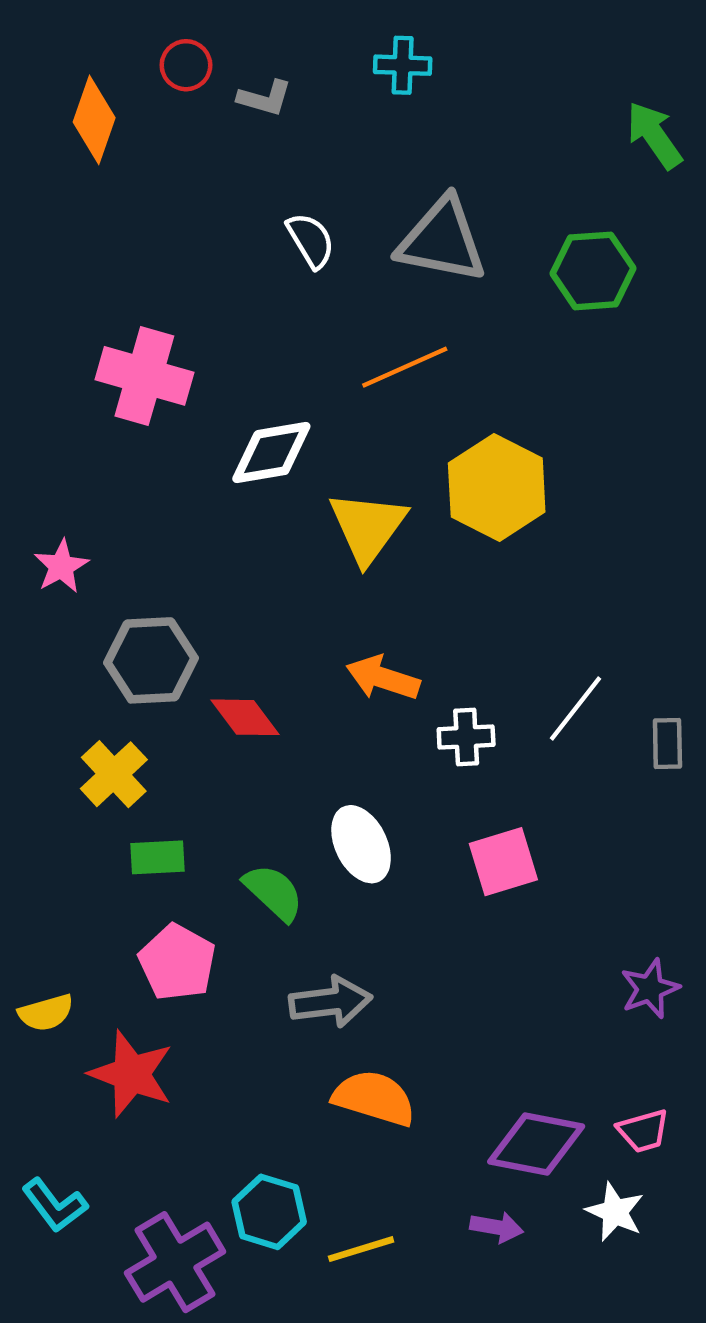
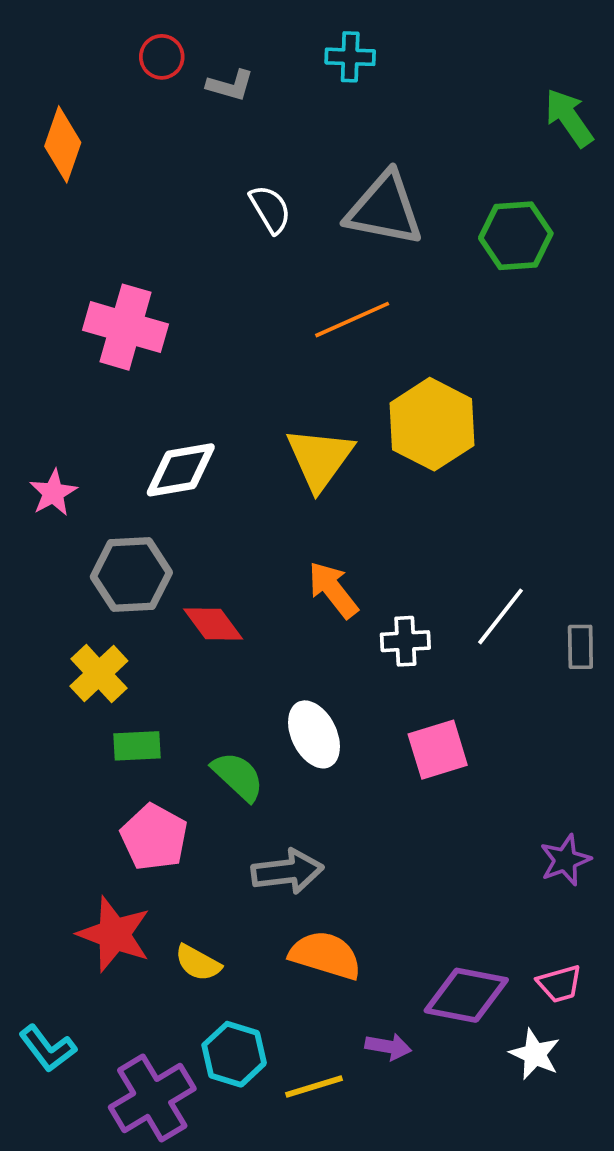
orange diamond: (94, 120) -> (63, 144), moved
white diamond: (271, 453) -> (181, 470), moved
orange arrow: (383, 678) -> (333, 590), turned 34
yellow semicircle: (46, 1013) -> (198, 963), moved, turned 45
purple arrow: (497, 1227) -> (388, 1047), moved

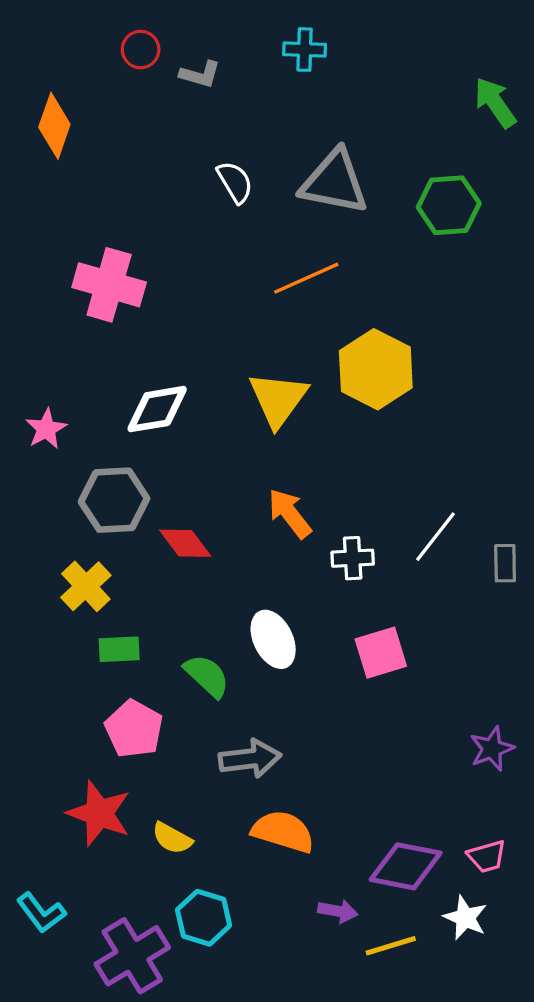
yellow line: (314, 1087) -> (391, 946), moved

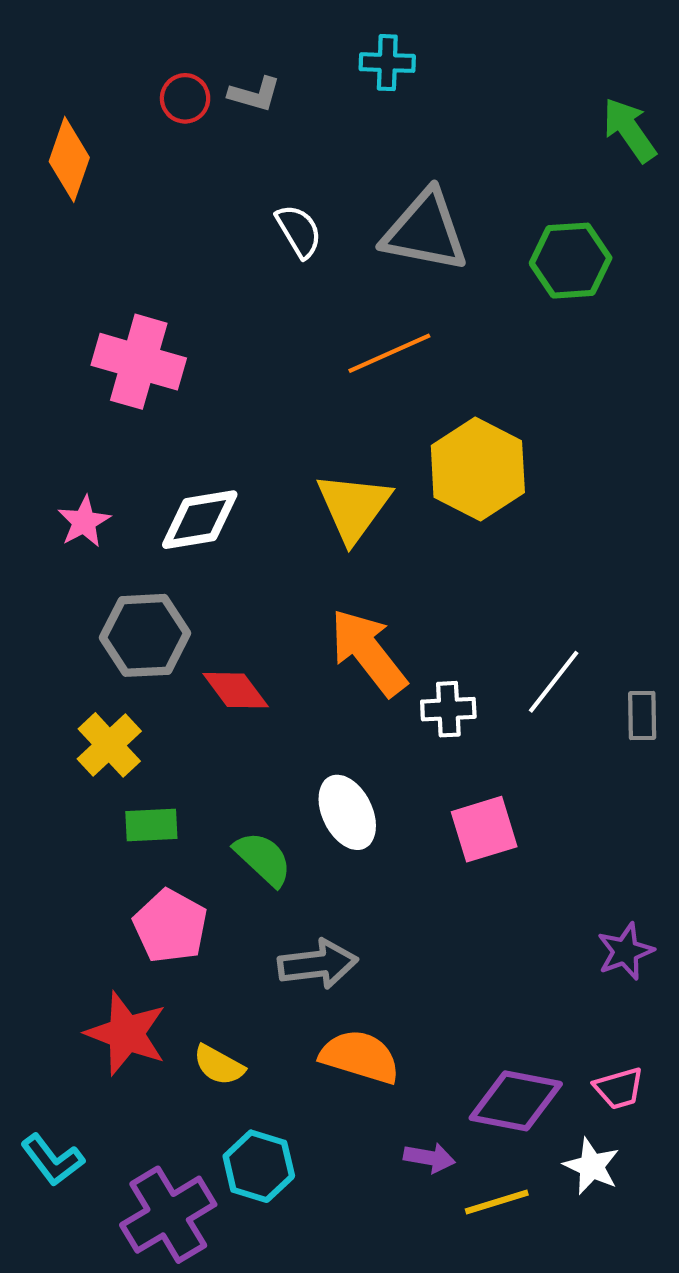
red circle: (141, 50) -> (185, 98), moved
pink star: (46, 429) -> (84, 522), moved
orange arrow: (290, 513) -> (368, 652), size x1.4

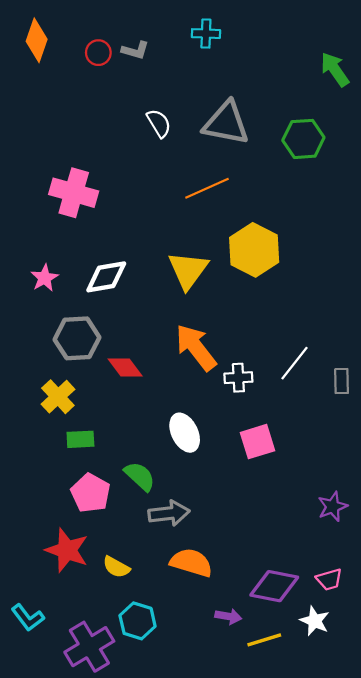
orange diamond: (69, 159) -> (37, 40), moved
green semicircle: (263, 859) -> (140, 476), moved

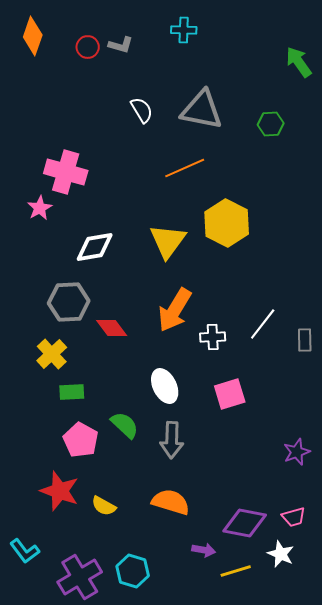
green hexagon: (303, 139) -> (271, 124), size x0.7
pink star: (45, 278) -> (40, 208), moved
orange arrow: (196, 347) -> (175, 310), turned -111
gray arrow: (169, 513) -> (172, 440), moved, turned 99
cyan hexagon: (138, 621) -> (133, 571), moved

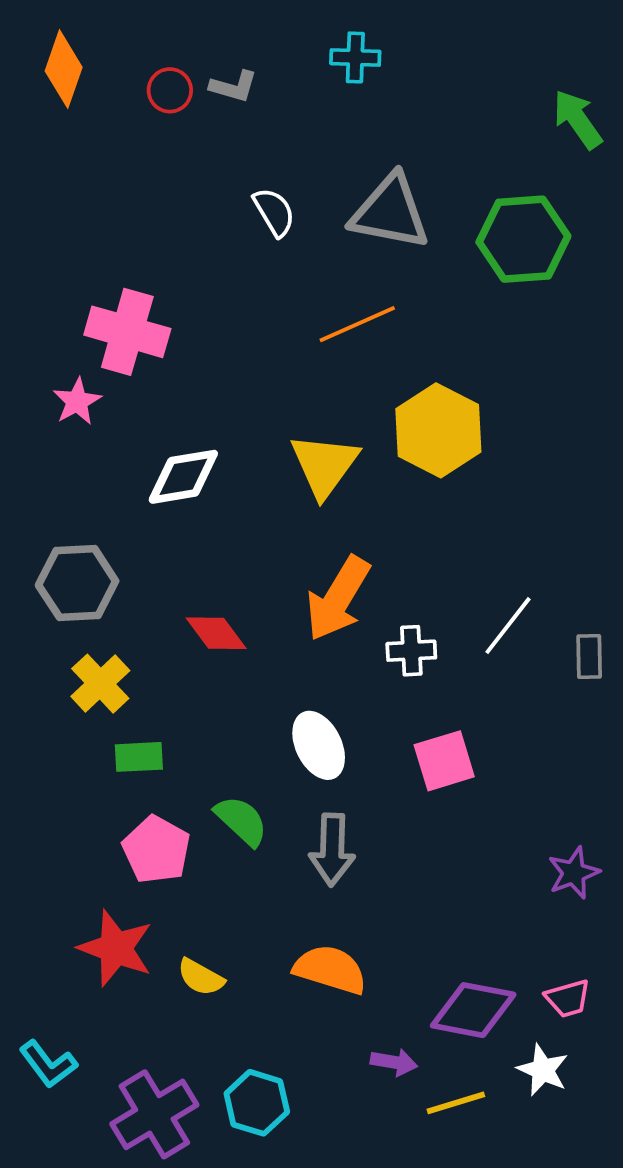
green hexagon: (271, 124) -> (523, 239), size x1.8
gray hexagon: (69, 302) -> (77, 583), moved

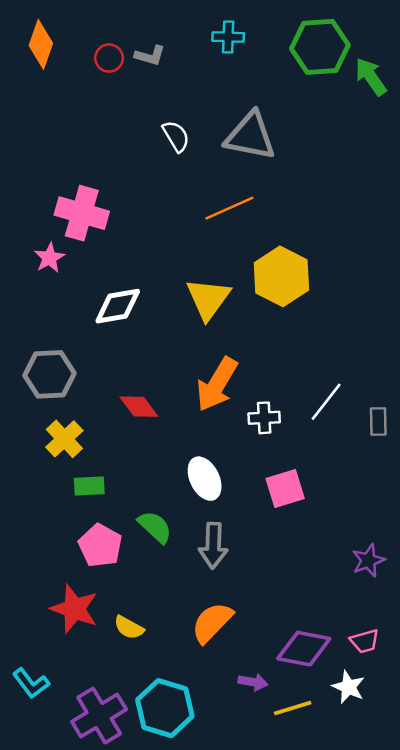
green hexagon: (523, 239) -> (320, 47), moved
orange semicircle: (330, 969) -> (212, 622), turned -63
cyan hexagon: (257, 1103) -> (165, 708), size x1.4

